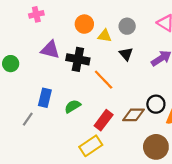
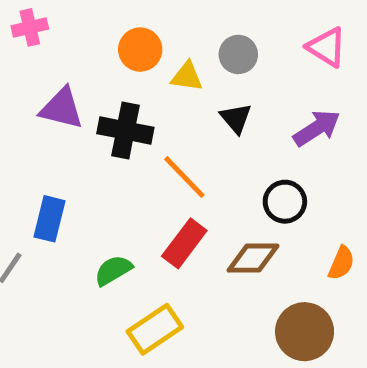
black circle: (156, 104) -> (285, 202), moved
green semicircle: (73, 106) -> (113, 270), moved
red rectangle: (104, 120) -> (184, 243), moved

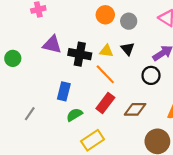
orange circle: (140, 50) -> (105, 15), moved
yellow triangle: (187, 77) -> (106, 51), moved
black circle: (285, 202) -> (151, 75), moved
blue rectangle: (49, 219) -> (64, 91), moved

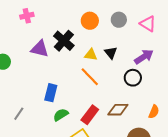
gray circle: (129, 21) -> (119, 20), moved
black cross: (80, 54) -> (64, 41), moved, turned 30
red rectangle: (105, 103) -> (90, 115), moved

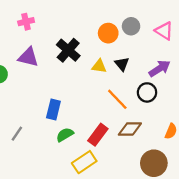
orange circle: (90, 21) -> (108, 33), moved
purple triangle: (40, 49) -> (28, 57), moved
orange line: (90, 77) -> (117, 99), moved

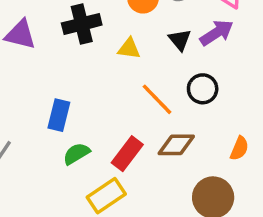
black cross: (68, 50) -> (82, 24), turned 35
black triangle: (122, 64) -> (180, 40), moved
purple arrow: (160, 68) -> (217, 33), moved

